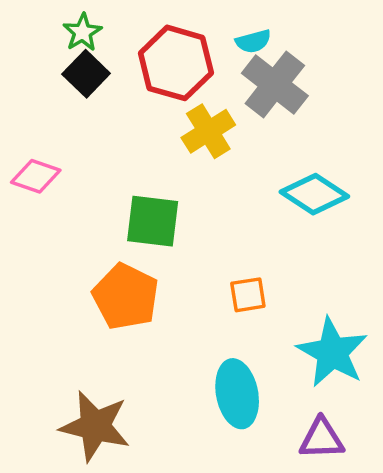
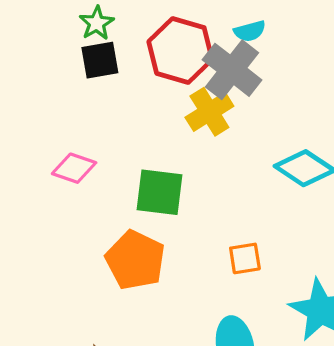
black square: (86, 74) -> (100, 60), turned 36
gray cross: (275, 84) -> (232, 70), moved
pink diamond: (36, 176) -> (74, 168), moved

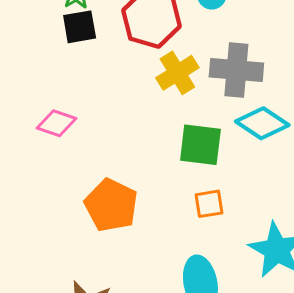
gray cross: (232, 70) -> (236, 70), moved, turned -33
green square: (159, 192) -> (200, 145), moved

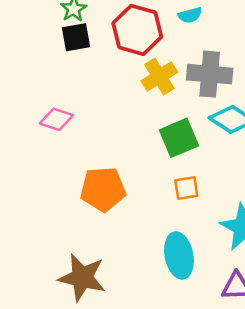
green square: (200, 145) -> (179, 138), turned -30
orange pentagon: (111, 205) -> (103, 189), turned -30

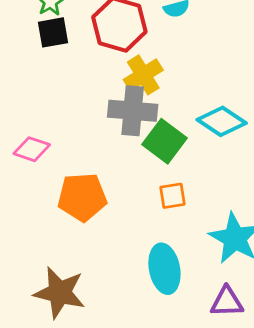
gray cross: (210, 74) -> (133, 111), moved
pink diamond: (56, 119) -> (32, 149), moved
green square: (179, 138) -> (164, 141), turned -30

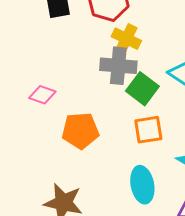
yellow cross: (143, 75) -> (126, 39), turned -32
orange square: (172, 196) -> (148, 130), size x1.4

